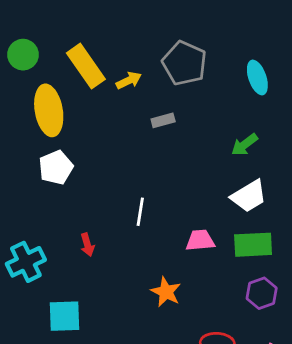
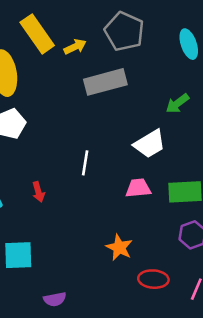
gray rectangle: (163, 120) -> (105, 82), size x2.0
white trapezoid: (249, 196) -> (150, 144), moved
orange star: (166, 292) -> (119, 247), moved

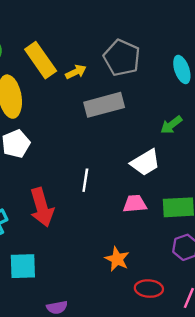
red arrow: (38, 192) -> (42, 207), size x2.0

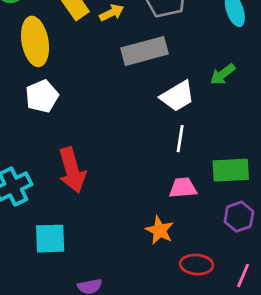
white trapezoid: (145, 163) -> (177, 96), moved
white line: (85, 180) -> (180, 139), moved
pink trapezoid: (135, 204) -> (183, 188), moved

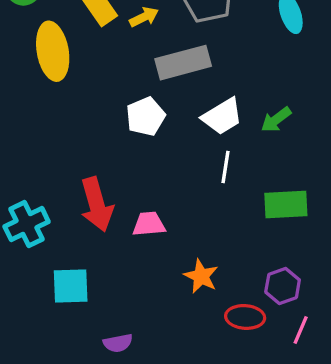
green arrow: (223, 74) -> (276, 120), moved
white pentagon: (42, 96) -> (146, 116), moved
pink trapezoid: (183, 188) -> (149, 224), moved
purple hexagon: (239, 217) -> (283, 286), moved

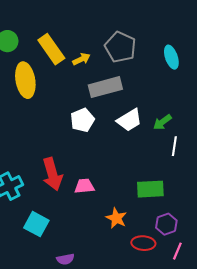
white line: (226, 167) -> (174, 146), moved
green rectangle: (286, 204) -> (150, 189), moved
cyan square: (71, 286) -> (36, 224), turned 30

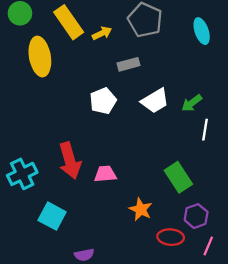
gray rectangle: (105, 87) -> (129, 64), size x0.6
green rectangle: (150, 189) -> (178, 177), turned 60

